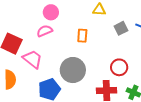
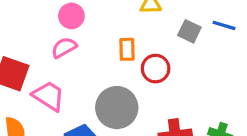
gray square: (121, 28) -> (189, 31), turned -32
red circle: (119, 67) -> (156, 69), moved

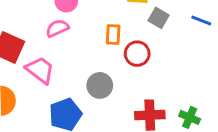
gray square: (189, 31) -> (159, 18), moved
gray circle: (117, 108) -> (100, 85), size x0.7

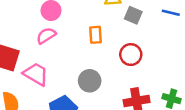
red circle: (137, 54) -> (131, 55), moved

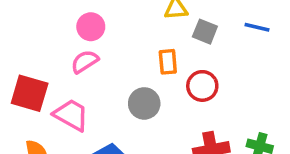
orange rectangle: (96, 35) -> (168, 62), moved
gray circle: (90, 81) -> (144, 103), moved

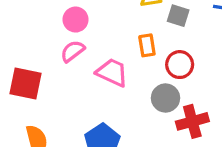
gray circle: (144, 103) -> (166, 98), moved
pink trapezoid: (71, 115) -> (112, 72), moved

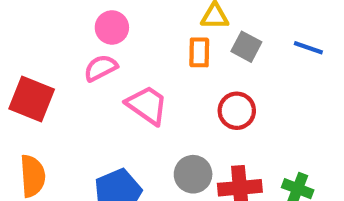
orange rectangle: (147, 45) -> (199, 52), moved
gray circle: (166, 98) -> (193, 174), moved

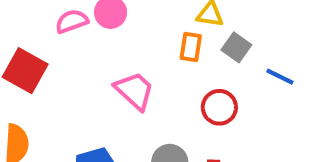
blue line: (308, 48) -> (280, 77), moved
pink semicircle: (101, 68) -> (72, 21), moved

